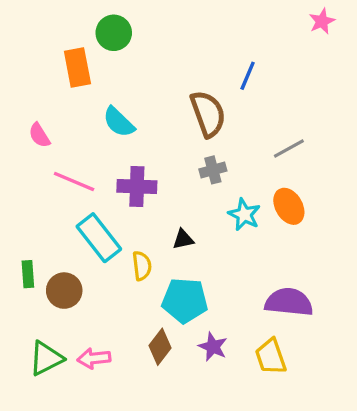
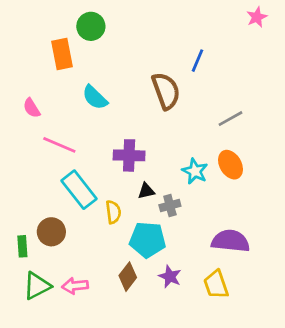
gray cross: (213, 170) -> (170, 205), moved
purple cross: (137, 186) -> (129, 155), moved
green rectangle: (28, 274) -> (22, 246), moved

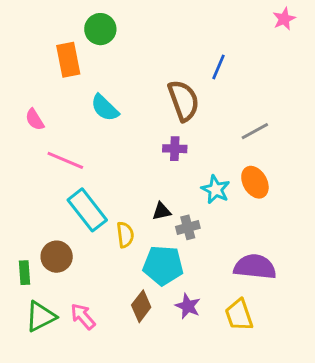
purple cross: (129, 155) -> (175, 149), moved, size x0.7
pink arrow: (75, 286) -> (83, 316), turned 55

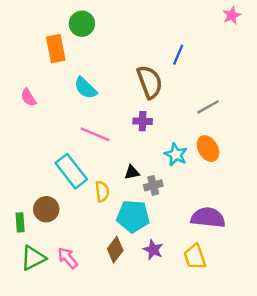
pink line: (65, 160) -> (95, 134), moved

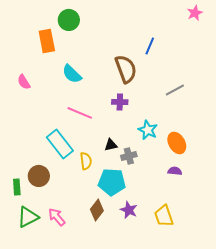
orange ellipse: (208, 149) -> (177, 143), moved
purple semicircle: (208, 218) -> (175, 171), moved, size x0.5

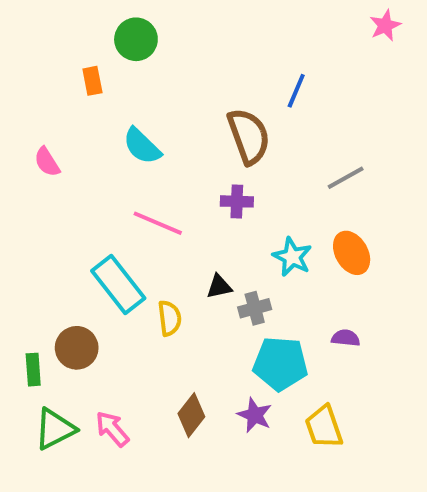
orange rectangle: (47, 41) -> (92, 81), size x0.6
orange ellipse: (177, 143) -> (352, 253), moved
cyan pentagon: (112, 182) -> (280, 364), moved

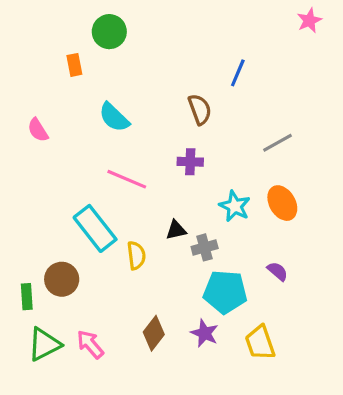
brown semicircle: (249, 136) -> (200, 109), size x0.7
purple semicircle: (346, 338) -> (278, 271), turned 35

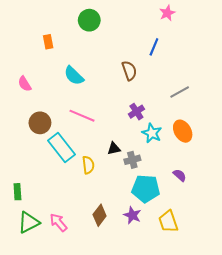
pink star: (309, 20) -> (167, 13), moved
green circle: (109, 32) -> (89, 20), moved
purple cross: (190, 162) -> (136, 112), moved, turned -35
brown circle: (62, 279) -> (40, 123), moved

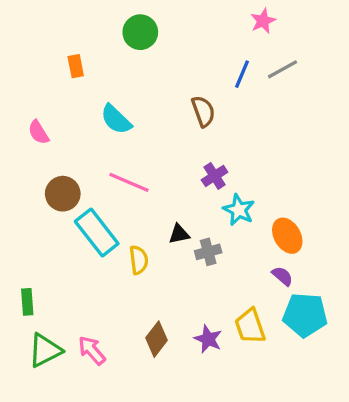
gray line: (180, 92) -> (282, 69), moved
orange ellipse: (183, 131) -> (287, 236), moved
cyan pentagon: (146, 189) -> (305, 315), moved
yellow trapezoid: (168, 221) -> (250, 326), moved

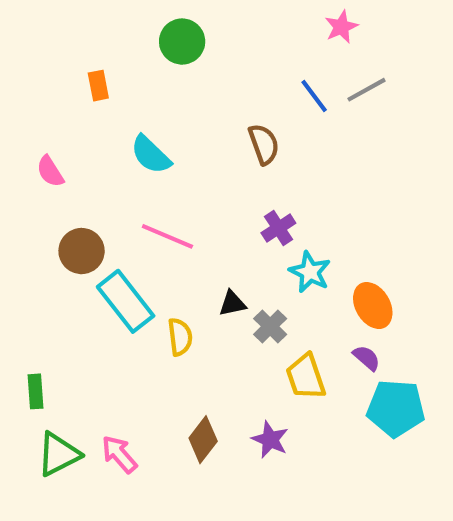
blue line: (242, 74) -> (314, 96), turned -60
gray cross: (208, 252) -> (270, 326), turned -30
yellow trapezoid: (250, 326) -> (306, 377), moved

